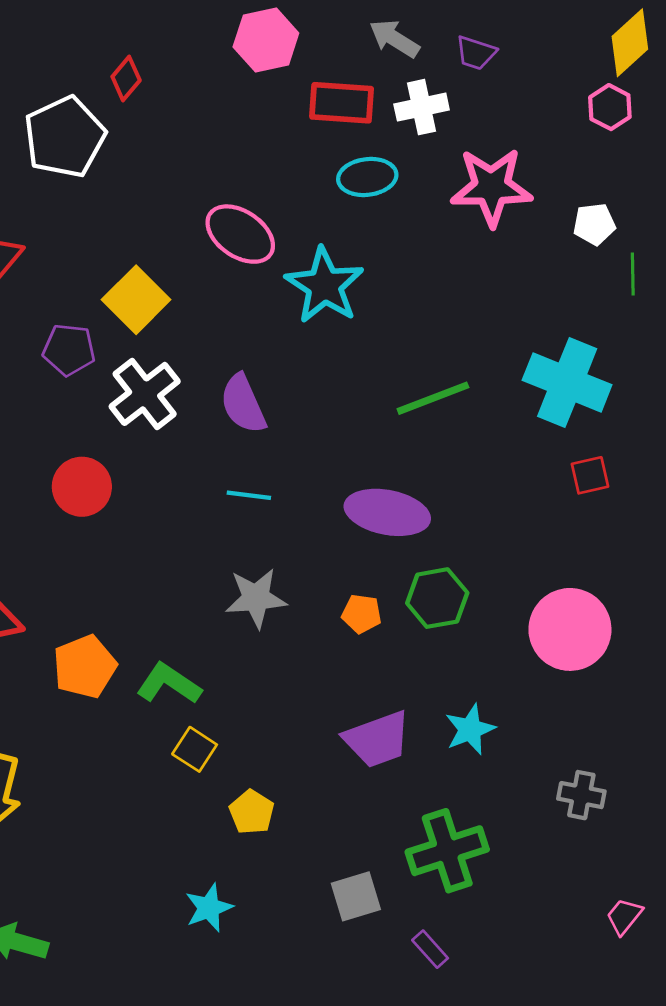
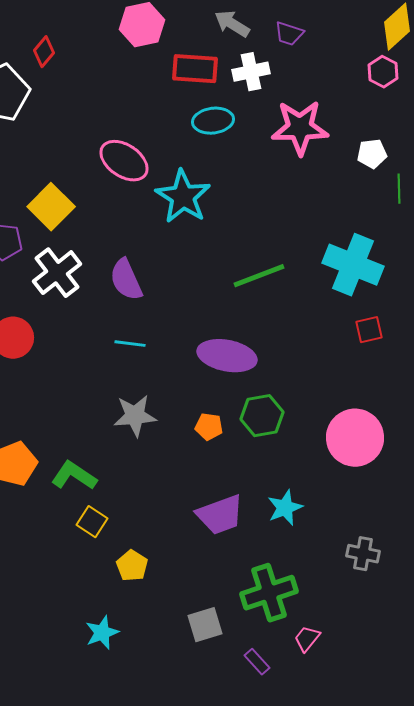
pink trapezoid: (624, 916) -> (307, 639), moved

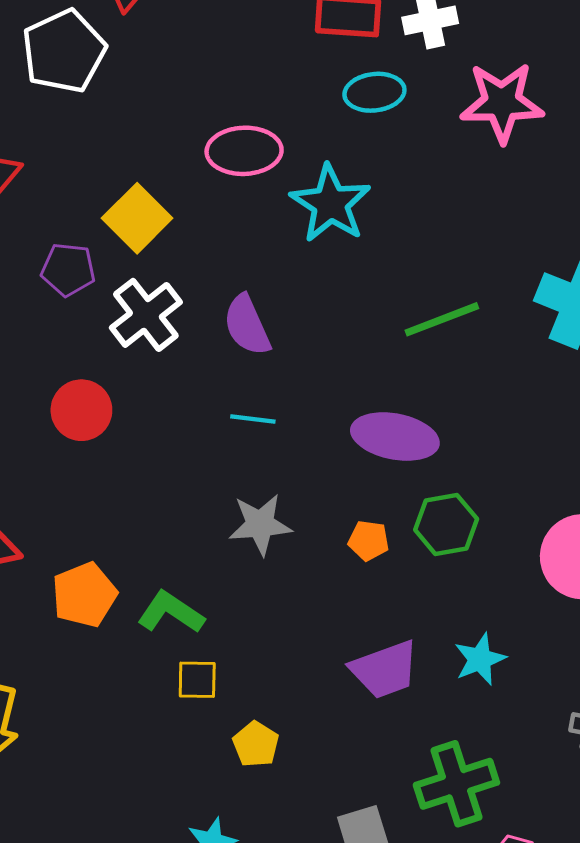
pink ellipse: (124, 161) -> (244, 151), turned -36
yellow square: (92, 522) -> (197, 680), turned -32

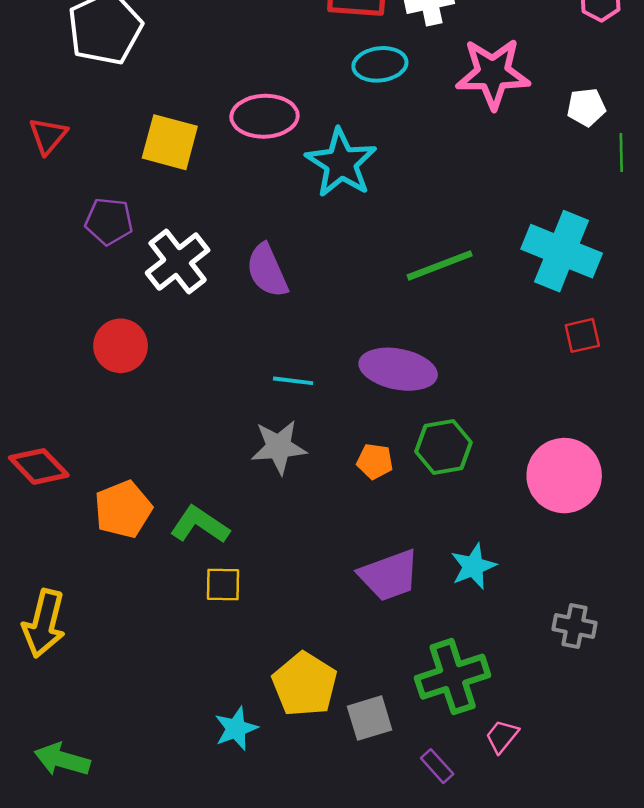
yellow square: (137, 218) -> (170, 142), moved, turned -30
cyan line: (253, 419) -> (293, 381), moved
yellow pentagon: (256, 744) -> (305, 684), moved, size x1.6

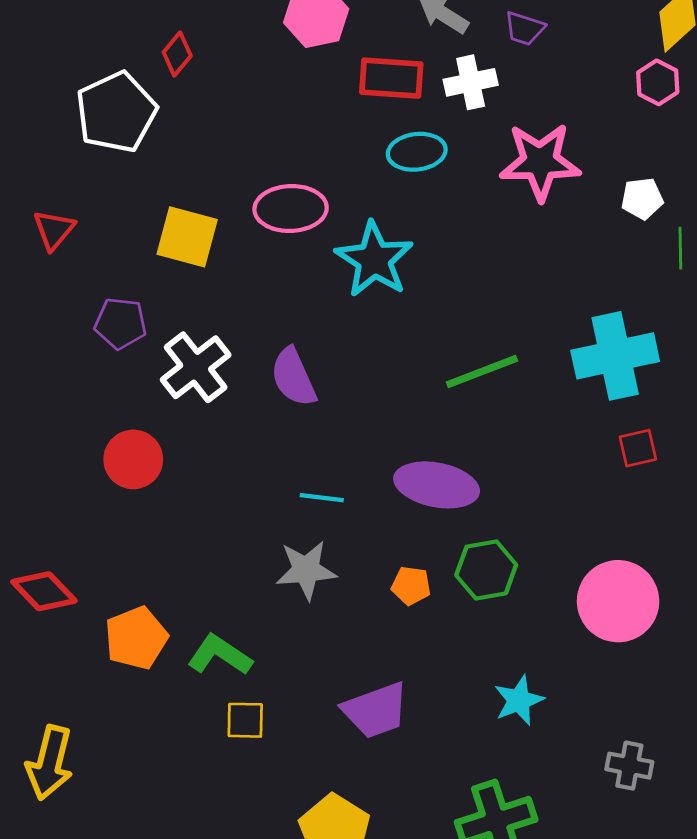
cyan cross: (562, 251) -> (615, 356), turned -34
purple trapezoid: (389, 575) -> (376, 710), moved

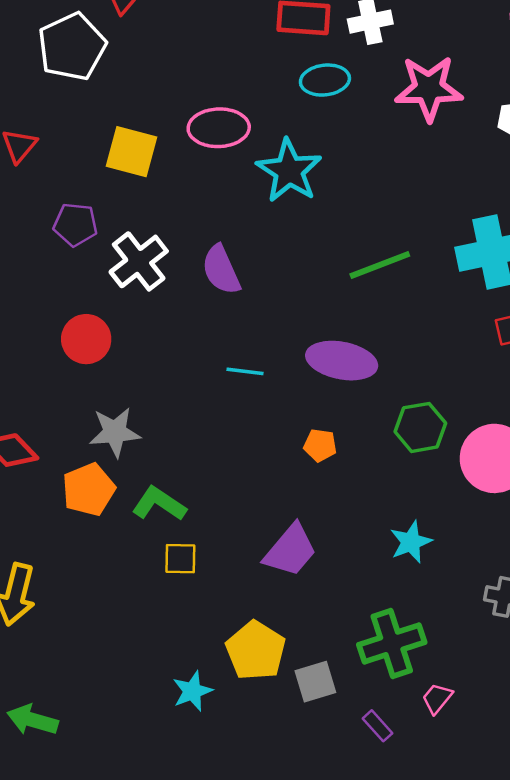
gray star: (306, 570) -> (115, 432), moved
green hexagon: (486, 570) -> (420, 427), moved
purple trapezoid: (376, 710) -> (290, 550), turned -30

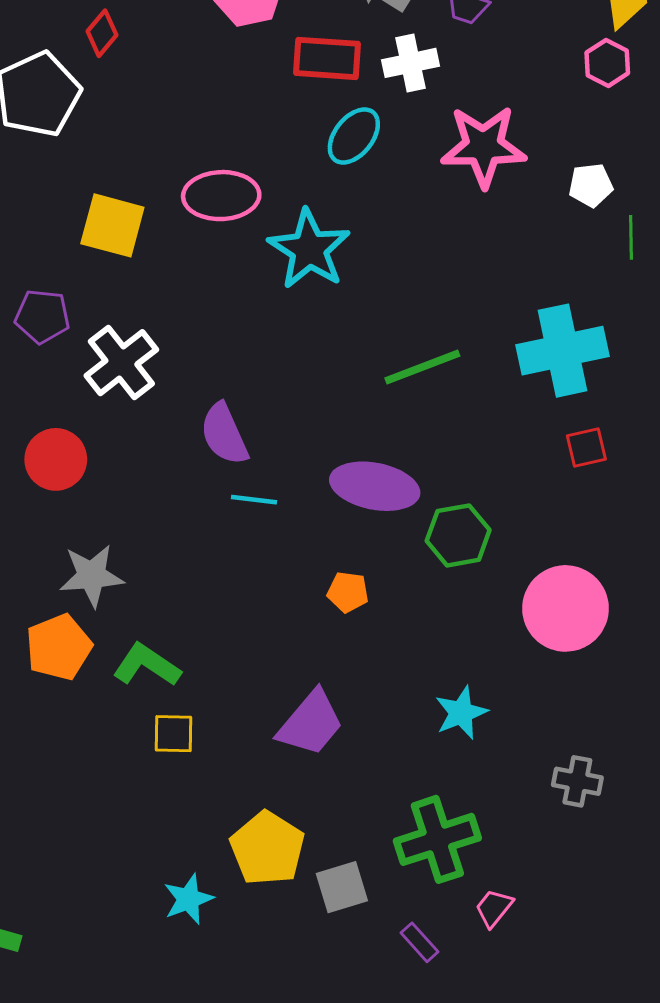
cyan ellipse: (325, 80) -> (354, 136), turned -45
purple semicircle: (221, 270) -> (224, 434), moved
green hexagon: (420, 427) -> (458, 535), moved

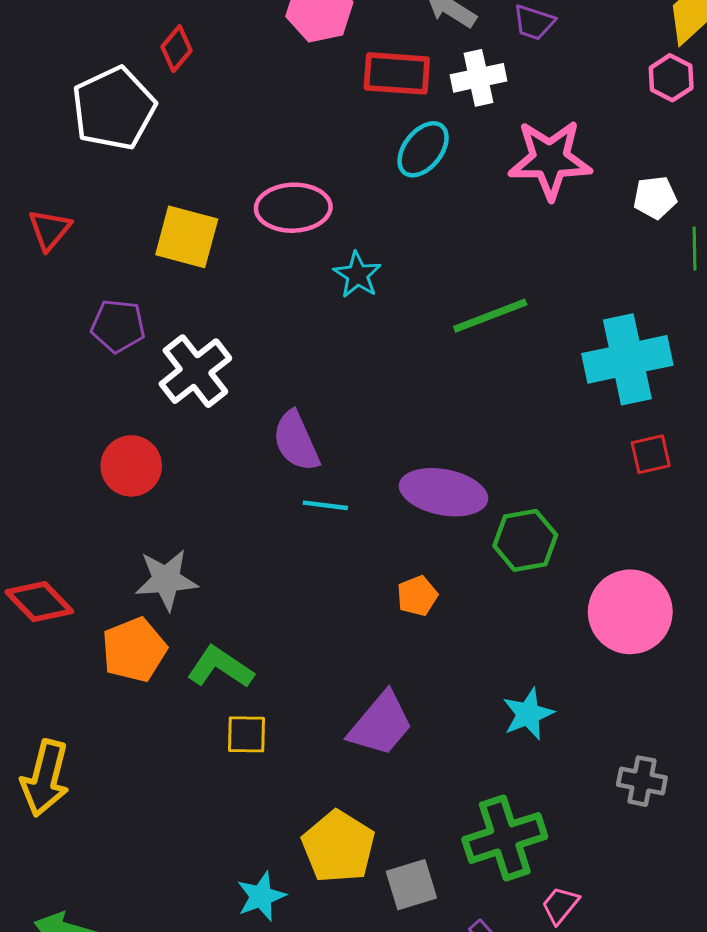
cyan star: (309, 249) -> (357, 275), moved, size x0.6
green line: (422, 367) -> (490, 316), moved
orange pentagon: (348, 592) -> (417, 596), turned -30

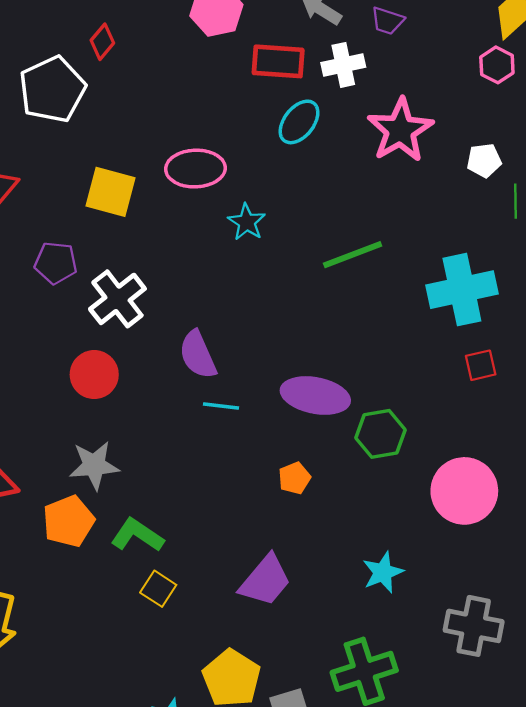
pink star: (550, 160) -> (400, 130), turned -30
red circle: (131, 466) -> (94, 375), moved
yellow square: (247, 734) -> (158, 589), turned 32
gray cross: (642, 781) -> (474, 626), size x1.5

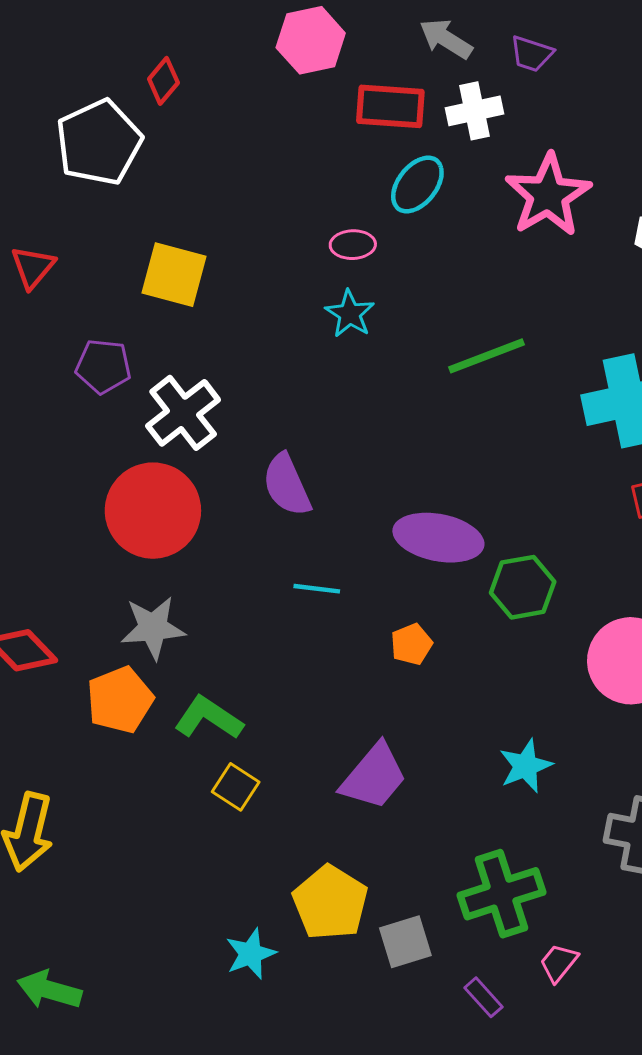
pink ellipse: (195, 169) -> (353, 245), moved, size x0.6
red circle: (94, 375) -> (153, 511), size x1.5
cyan line: (221, 406) -> (317, 589), moved

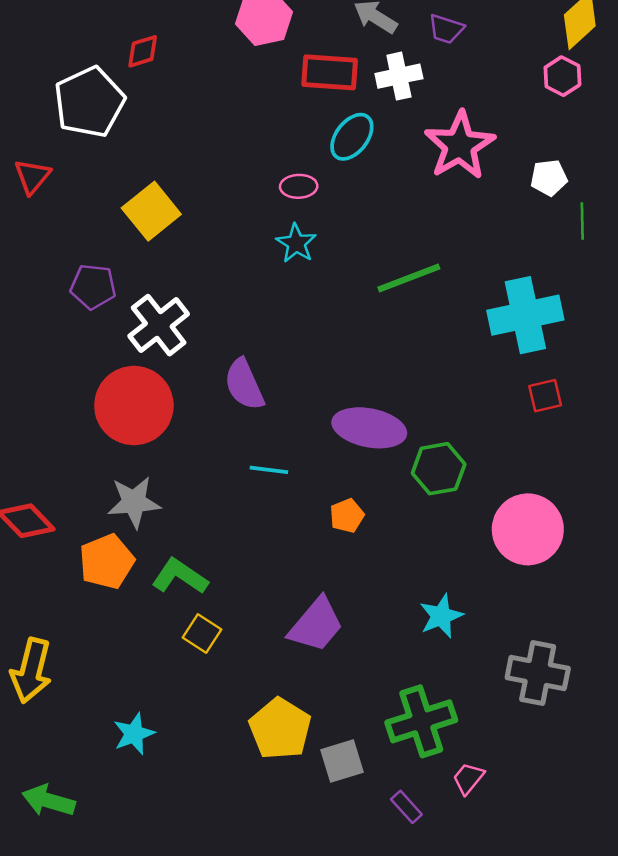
red diamond: (163, 81) -> (143, 51), turned 33
red triangle: (33, 267) -> (32, 176), moved
yellow square: (174, 275) -> (151, 211), turned 36
cyan star: (251, 954) -> (134, 734), moved

